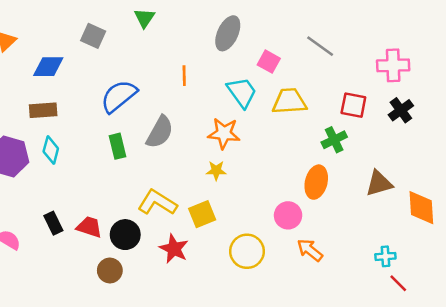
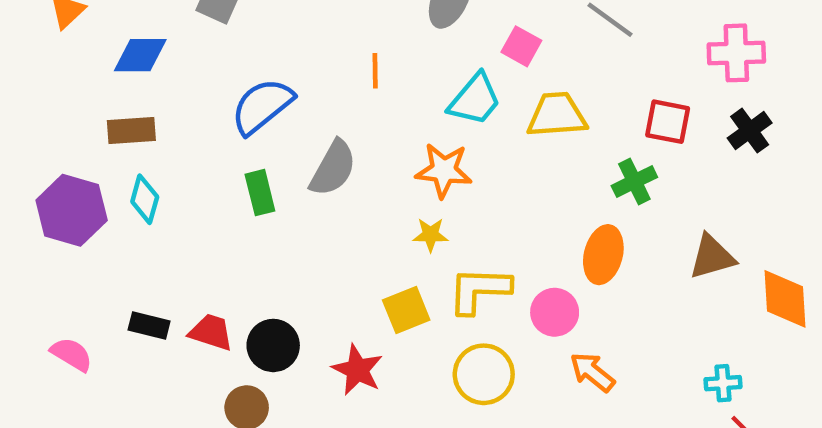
cyan trapezoid: (242, 92) -> (475, 100), turned 76
yellow L-shape: (157, 203) -> (479, 290), moved, turned -30
black rectangle: (53, 223) -> (149, 326), turned -50

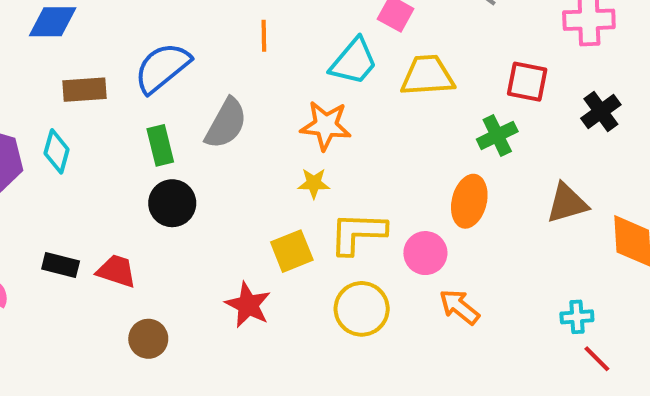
brown rectangle: (131, 131) -> (84, 90), moved
black cross: (750, 131) -> (601, 111), moved
black circle: (273, 345) -> (172, 203), moved

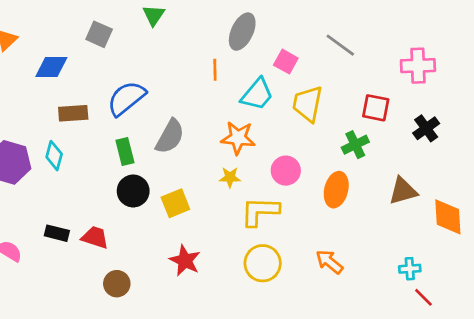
orange line: (264, 36) -> (215, 70), moved
yellow trapezoid: (427, 76) -> (308, 104), turned -75
yellow square: (292, 251) -> (175, 203), moved
pink circle: (425, 253) -> (286, 171), moved

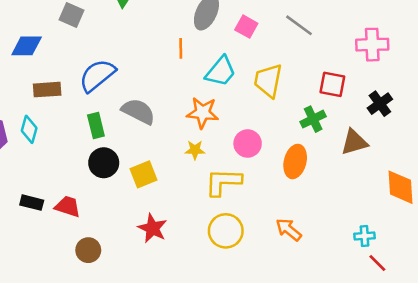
pink square: (286, 62) -> (246, 27), moved
gray semicircle: (170, 136) -> (138, 111), turned -92
brown triangle: (403, 191) -> (354, 142), moved

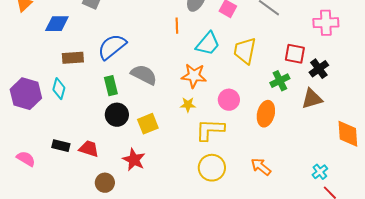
black cross: (380, 104) -> (319, 69), moved
red star: (153, 228) -> (134, 160), moved
cyan cross: (365, 236) -> (320, 172), turned -35

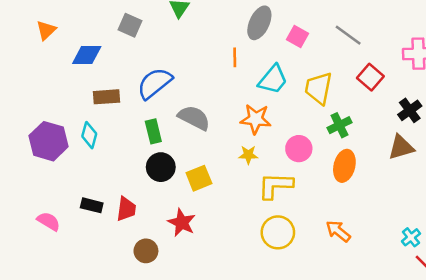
red square: (295, 54) -> (370, 77), moved, turned 30
green cross: (280, 81) -> (339, 125), moved
red trapezoid: (89, 149) -> (126, 209), turned 80

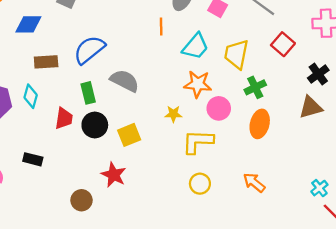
orange star: (256, 119) -> (198, 84), moved
red trapezoid: (126, 209) -> (64, 118), moved
yellow circle: (278, 232) -> (200, 184), size x0.7

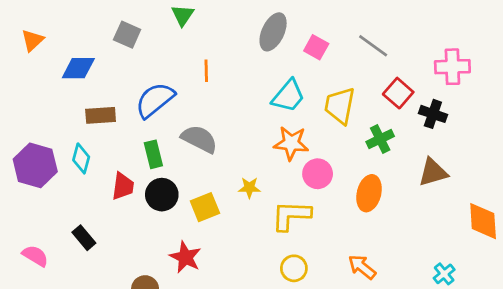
orange line: (161, 27) -> (206, 71), moved
black cross: (318, 74) -> (433, 114), moved, turned -35
green cross: (255, 87) -> (380, 139), moved
yellow star: (173, 114) -> (249, 188), moved
black rectangle: (33, 159) -> (84, 238), turned 36

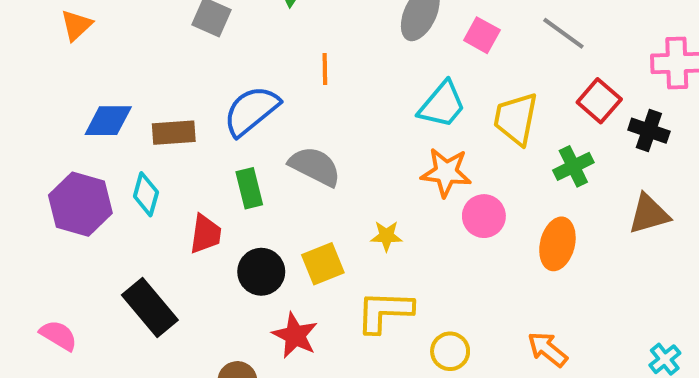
blue diamond: (78, 68) -> (108, 121), moved
black circle: (162, 195) -> (261, 272), moved
yellow L-shape: (291, 215) -> (384, 312), moved
black rectangle: (84, 238) -> (150, 308), size x1.6
pink semicircle: (35, 256) -> (58, 335), moved

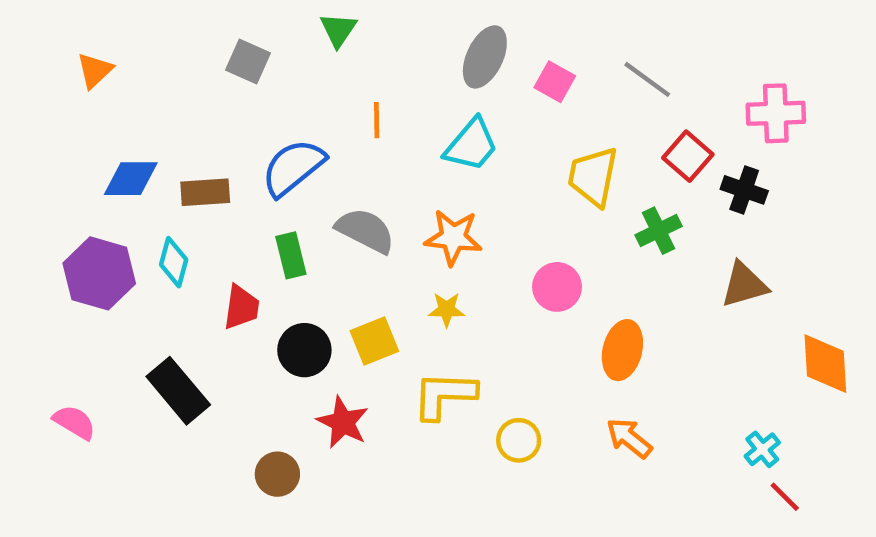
cyan trapezoid: (442, 105) -> (471, 145), moved
orange star: (446, 172) -> (453, 237), moved
orange ellipse: (557, 244) -> (622, 350), moved

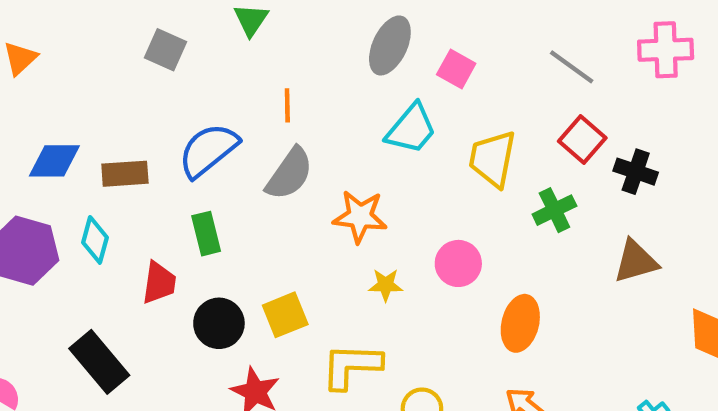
gray line: (647, 79) -> (572, 67), moved
pink cross: (776, 113) -> (666, 50), moved
cyan trapezoid: (471, 145) -> (411, 129), moved
gray semicircle: (365, 231) -> (289, 174), moved, turned 98
yellow star: (447, 309) -> (386, 285), moved

